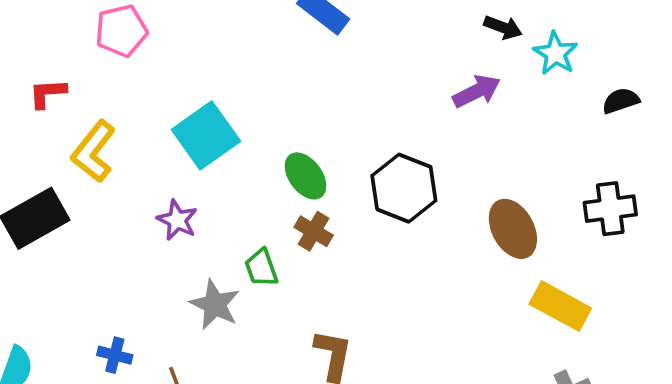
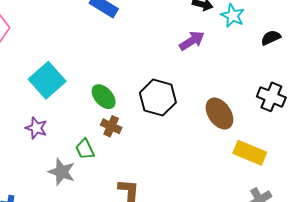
black cross: (610, 209) -> (271, 97), turned 36

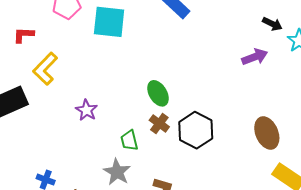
cyan square: (47, 80) -> (109, 22), moved, turned 36
black hexagon: (158, 98) -> (196, 130), moved
gray star: (62, 172) -> (117, 172), moved

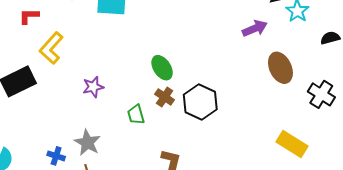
purple star: (87, 110) -> (93, 87), turned 30
brown ellipse: (267, 133) -> (280, 68), moved
gray star: (117, 172) -> (87, 143), moved

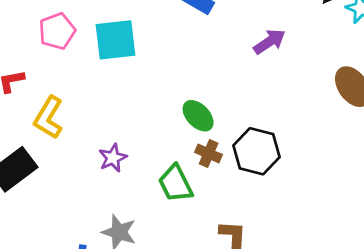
purple arrow: (255, 28) -> (269, 42), moved
green trapezoid: (136, 115) -> (176, 184), size x1.4

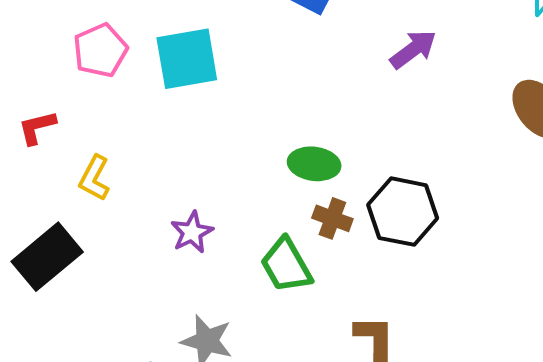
green ellipse: (198, 116) -> (314, 164), turned -36
yellow L-shape: (48, 118) -> (94, 178), size x0.7

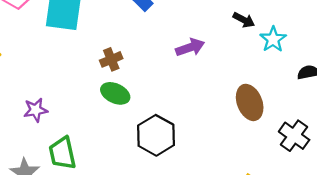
brown cross: (332, 218) -> (111, 59), moved, turned 30
green trapezoid: (286, 265) -> (62, 153), moved

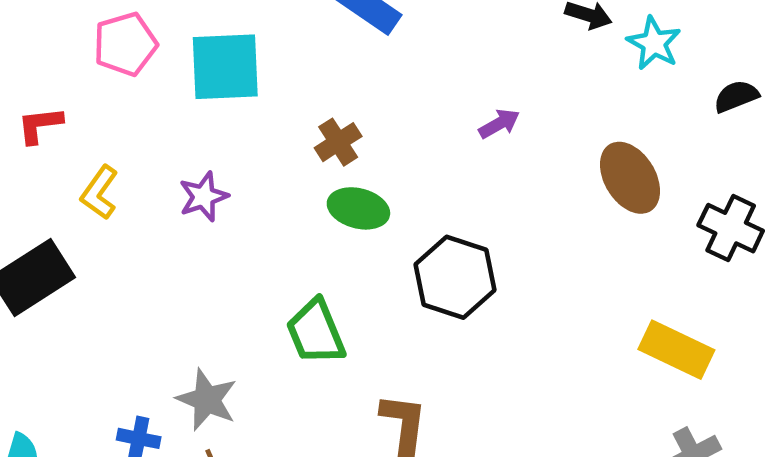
purple arrow: (190, 47) -> (499, 124), moved, size x0.7
purple star: (36, 110) -> (203, 197), moved
green trapezoid: (62, 153) -> (316, 332), moved

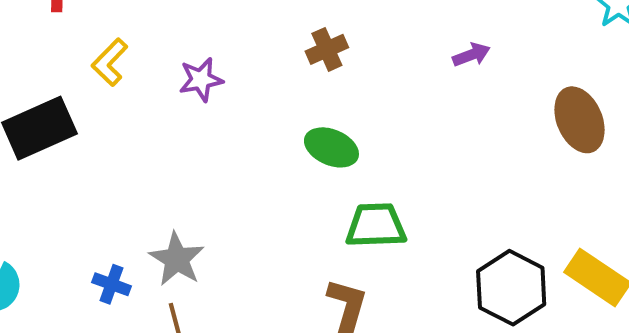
green ellipse: (358, 208) -> (331, 147), moved
black hexagon: (455, 277) -> (511, 288), moved
green trapezoid: (316, 332) -> (376, 225), moved, turned 102

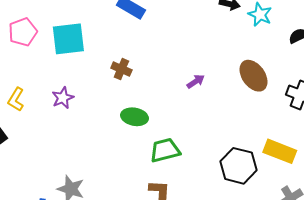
brown cross: (327, 49) -> (121, 69), turned -30
purple arrow: (471, 55) -> (196, 81), moved

